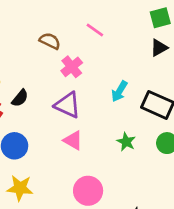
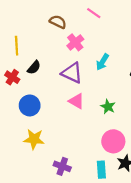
cyan arrow: (119, 91) -> (102, 62), moved
green star: (126, 142) -> (108, 107), moved
pink circle: (88, 191) -> (113, 141), moved

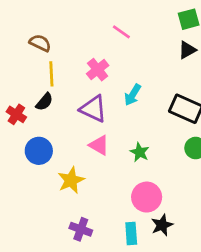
brown semicircle: (58, 22) -> (40, 43), moved
yellow line: (17, 46) -> (51, 74), moved
yellow star: (34, 139) -> (71, 180), moved, turned -30

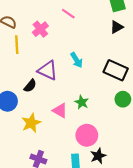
pink cross: (98, 70) -> (40, 29), moved
cyan arrow: (133, 95) -> (77, 60), turned -63
black semicircle: (44, 102) -> (30, 86), moved
pink triangle: (99, 145) -> (60, 111), moved

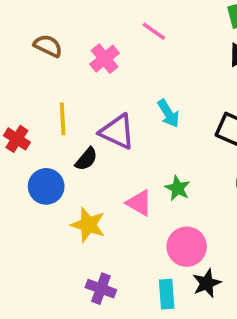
yellow line: (17, 45) -> (63, 119), moved
yellow star: (31, 123) -> (88, 225), turned -30

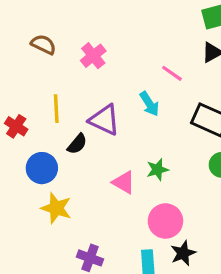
pink line: (154, 31) -> (172, 73), moved
green star: (178, 188) -> (157, 170), turned 30
yellow star: (88, 225) -> (56, 208), moved

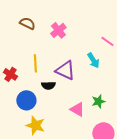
black semicircle: (77, 144) -> (48, 85), turned 48

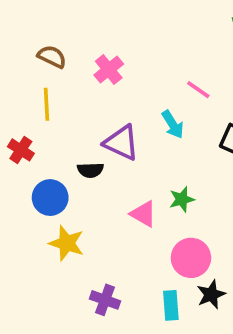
yellow line: (35, 63) -> (46, 104), moved

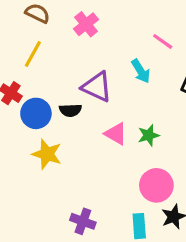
yellow line: (46, 104) -> (33, 54), turned 32
blue circle: (50, 198) -> (36, 113), moved
pink triangle: (143, 214) -> (116, 134), moved
yellow star: (67, 243) -> (47, 154), moved

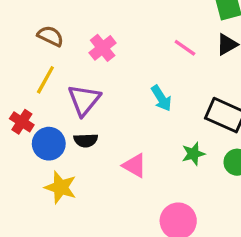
pink line: (163, 41) -> (185, 48), moved
purple triangle: (97, 87) -> (84, 100), moved, turned 44
green star: (149, 135) -> (193, 154), moved

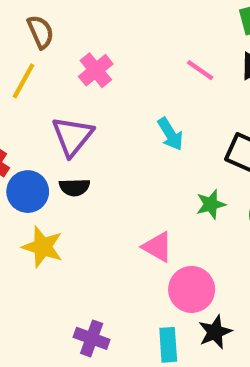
brown semicircle: (50, 36) -> (40, 32), moved, turned 40
yellow line: (45, 80) -> (23, 81), moved
pink triangle: (134, 166) -> (158, 247), moved

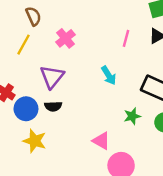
pink line: (200, 70) -> (126, 38), turned 70

